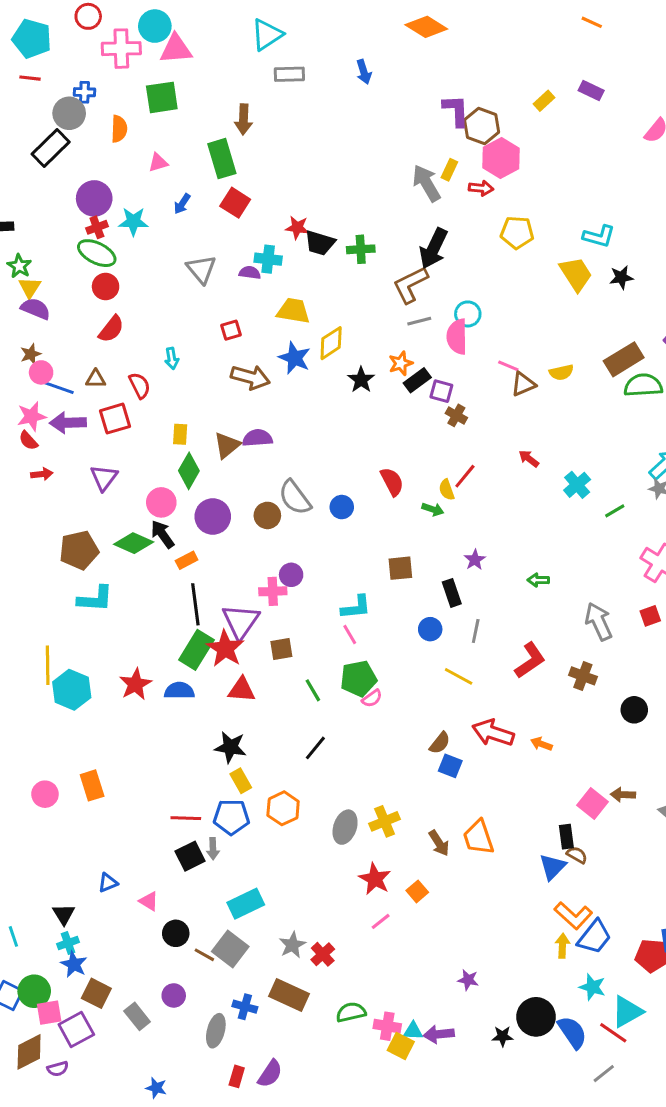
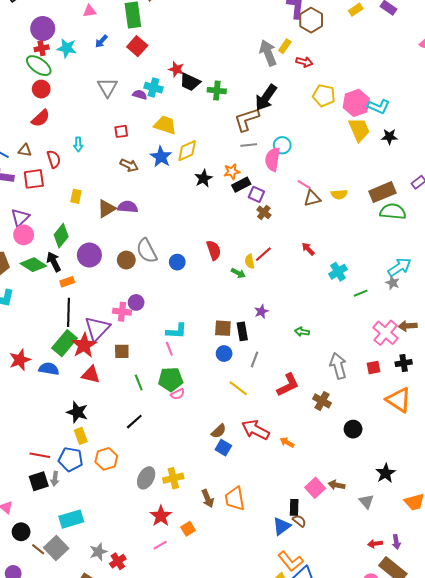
pink hexagon: (501, 158) -> (356, 103), moved
brown arrow: (250, 377) -> (129, 165), size x0.7
green diamond: (189, 471) -> (61, 236), moved
pink circle: (161, 502) -> (24, 235), moved
brown square: (400, 568) -> (223, 328), moved

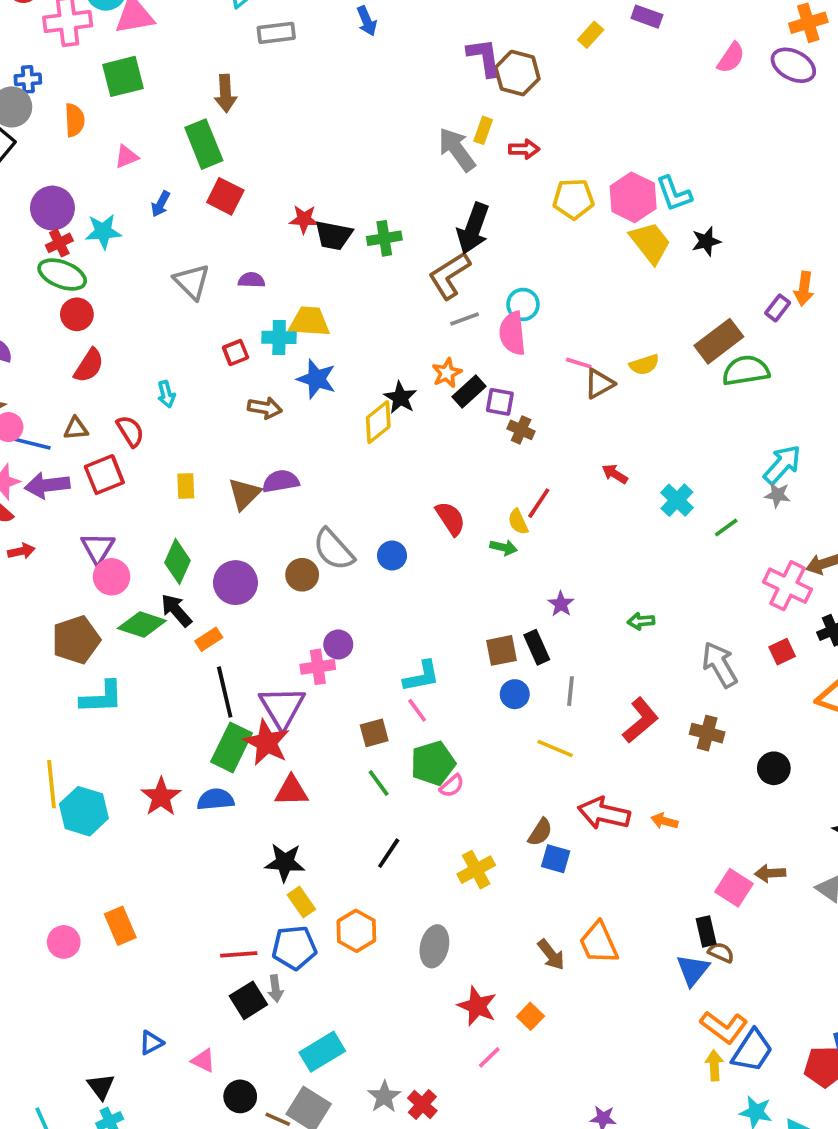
cyan cross: (153, 88) -> (279, 337), moved
cyan L-shape: (379, 107) -> (674, 194), turned 60
yellow diamond: (187, 151) -> (378, 422), moved
brown square: (122, 351) -> (374, 733), moved
yellow cross: (173, 478) -> (476, 870), moved

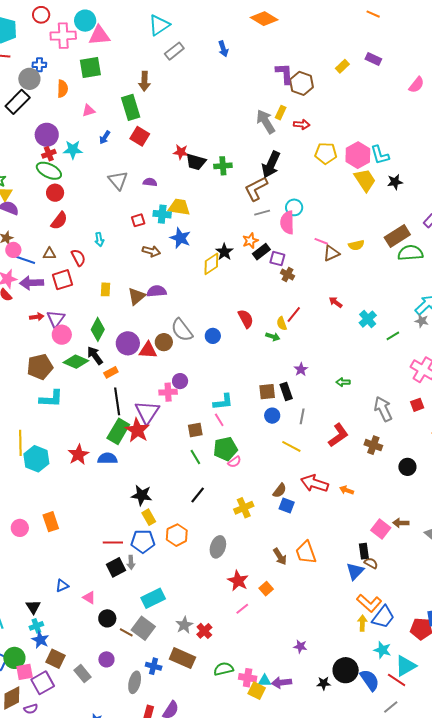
gray rectangle: (276, 33) -> (174, 51), turned -36
red arrow: (21, 551) -> (37, 317), moved
red triangle: (291, 791) -> (148, 350), moved

